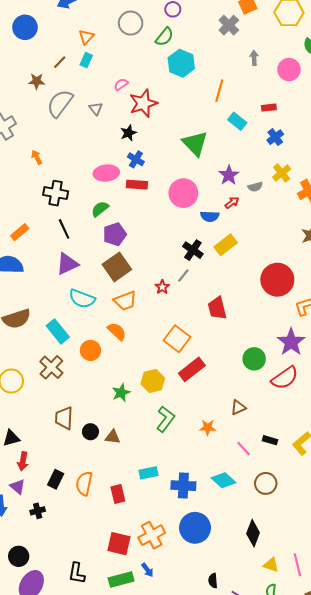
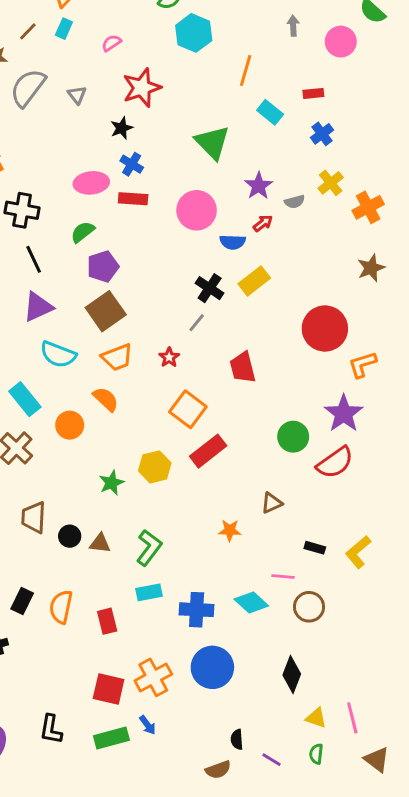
pink semicircle: (121, 84) -> (111, 43), moved
red star: (162, 287) -> (169, 357), moved
green L-shape: (165, 419) -> (149, 548), moved
pink line: (244, 449) -> (283, 577), moved, turned -42

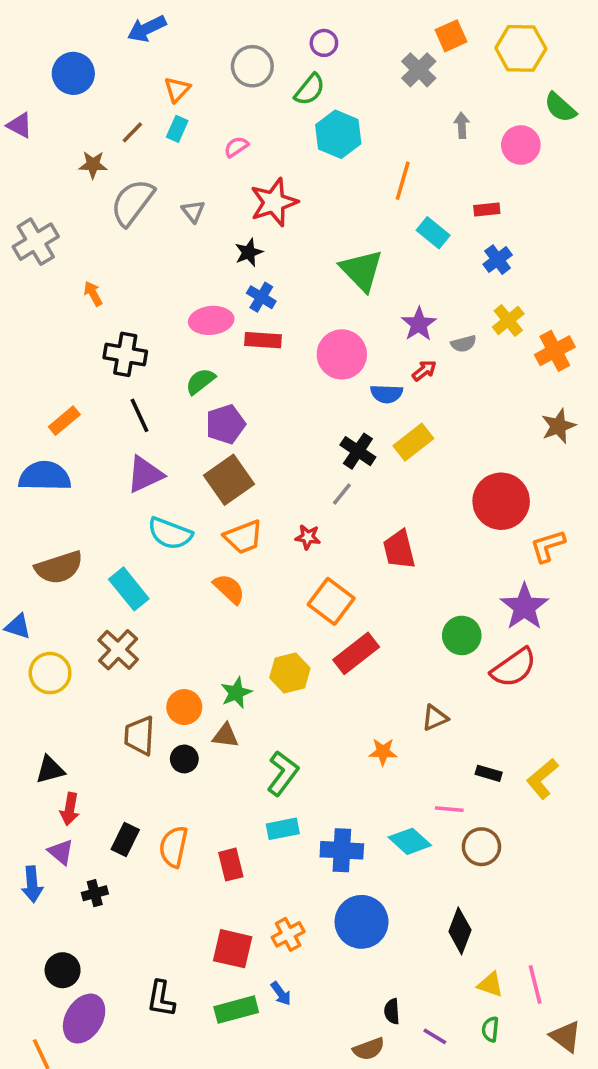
red star: (169, 357) -> (308, 537), turned -30
orange circle: (70, 425) -> (184, 707), moved
brown triangle: (100, 543) -> (225, 736), moved
orange cross: (153, 677) -> (288, 934), size x0.7

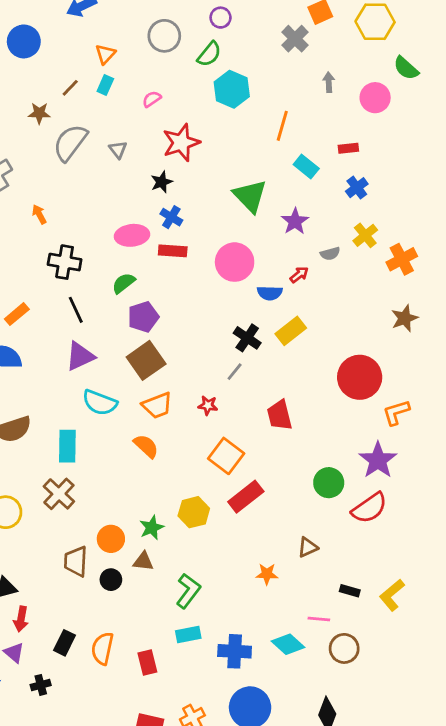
purple star: (419, 324) -> (295, 221), moved
cyan rectangle: (129, 589) -> (67, 446), turned 40

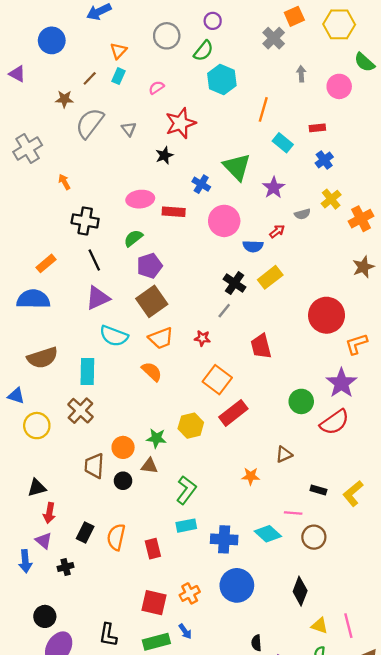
blue cross: (171, 217) -> (201, 184), moved
green star: (152, 528) -> (156, 438), turned 30

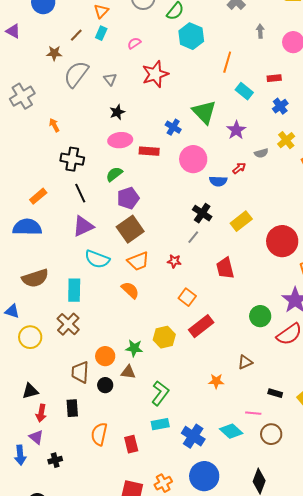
black star: (164, 155) -> (117, 112), moved
yellow rectangle: (270, 277) -> (241, 221), moved
orange square: (217, 380) -> (187, 297), size x0.7
black rectangle: (85, 533) -> (72, 408), moved, turned -30
blue cross: (224, 539) -> (193, 436), turned 30

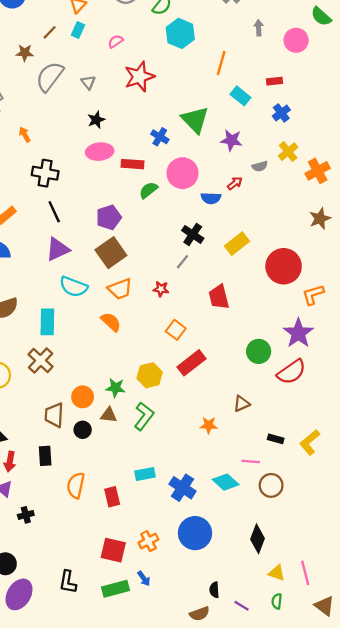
purple star: (236, 130) -> (231, 140), turned -30
green semicircle: (114, 174) -> (148, 190), moved
green L-shape: (160, 393) -> (144, 416), moved

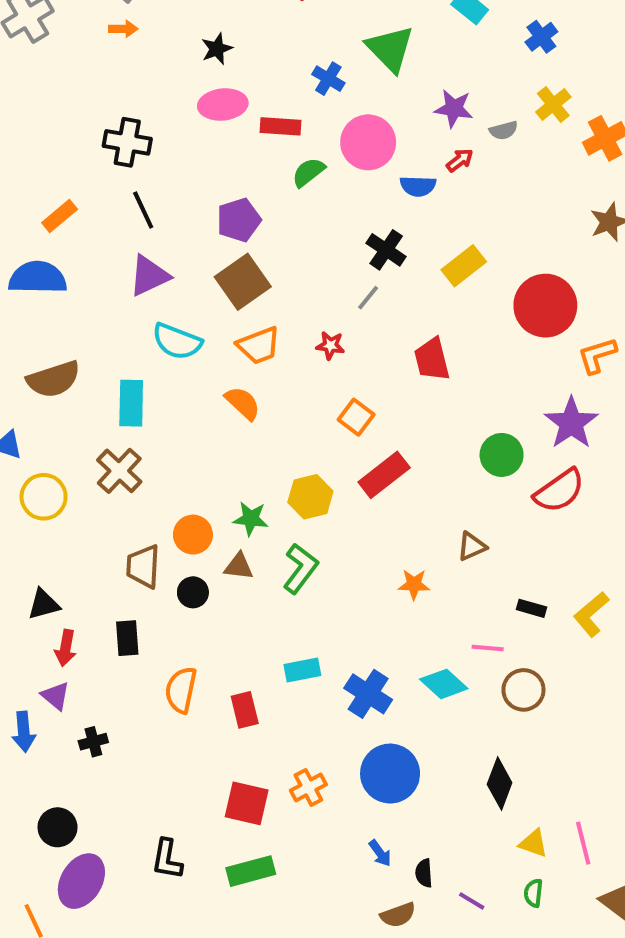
orange arrow: (25, 135) -> (123, 29), moved, turned 119
purple star: (231, 140) -> (454, 108), moved
blue arrow: (144, 579) -> (380, 853), moved

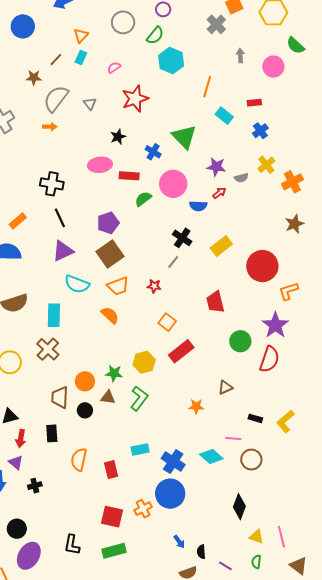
black star: (217, 49) -> (118, 137), moved
red trapezoid: (432, 359) -> (215, 302), moved
red semicircle: (559, 491) -> (269, 359), turned -36
blue circle: (390, 774) -> (170, 494), moved

